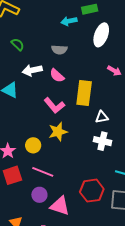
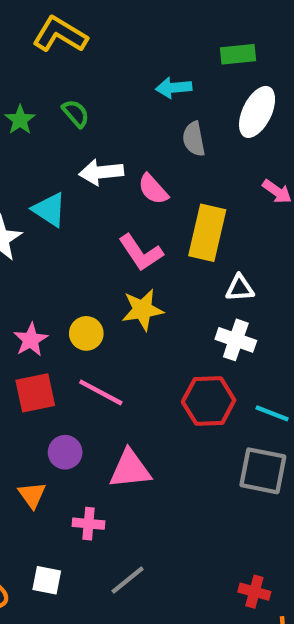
cyan arrow: (69, 21) -> (174, 88), moved
gray semicircle: (59, 50) -> (194, 139), moved, turned 70
red hexagon: (92, 191) -> (209, 401), moved
purple circle: (39, 195) -> (65, 452), moved
pink triangle: (60, 206) -> (130, 469), turned -30

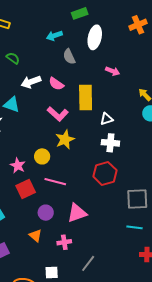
cyan line: (272, 413) -> (135, 227), moved

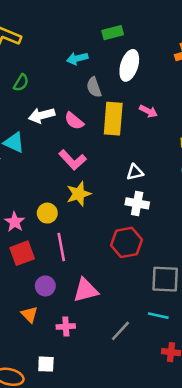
green semicircle: (13, 58) -> (21, 83), turned 80
yellow rectangle: (86, 98) -> (113, 119), moved
pink line: (55, 182) -> (61, 247), turned 60
gray line: (88, 263) -> (120, 331), moved

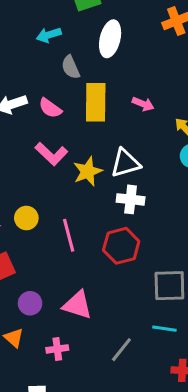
pink arrow: (148, 111) -> (143, 104), moved
white triangle: (135, 172) -> (125, 163), size x1.5
yellow star: (79, 194) -> (88, 171), moved
pink line: (61, 247) -> (69, 235), moved
pink triangle: (86, 290) -> (77, 305), turned 36

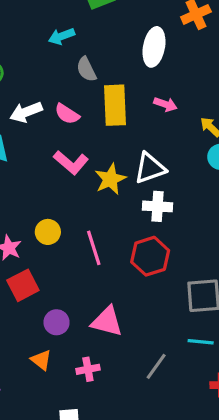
white ellipse: (110, 39) -> (154, 47), moved

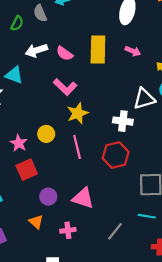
gray semicircle: (86, 69) -> (40, 13), moved
white triangle: (150, 168) -> (144, 99), moved
yellow star: (110, 179) -> (78, 113), moved

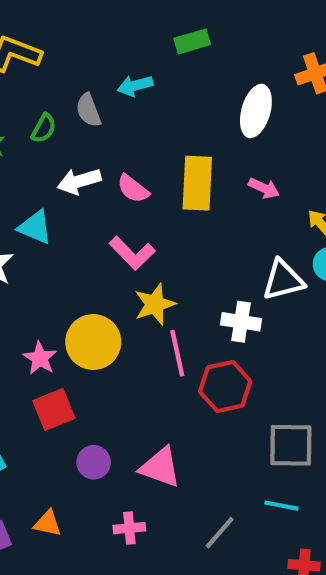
yellow circle: (46, 134) -> (93, 342), size x1.6
pink line: (77, 147) -> (177, 353), moved
orange triangle: (36, 222) -> (48, 523), moved, turned -32

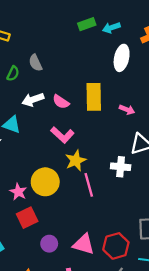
cyan arrow: (135, 86) -> (111, 28), moved
pink arrow: (264, 188) -> (127, 110), moved
red hexagon: (225, 387) -> (116, 246), moved

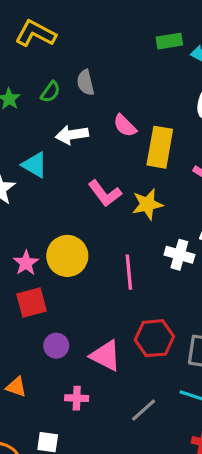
pink semicircle: (61, 102) -> (125, 126), moved
yellow star: (76, 160) -> (147, 204), moved
red hexagon: (116, 246) -> (154, 338), moved

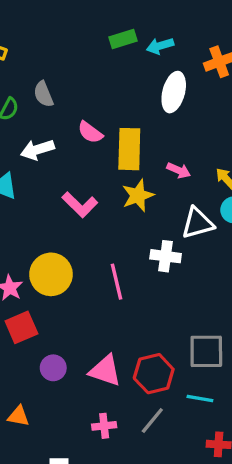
yellow star: (147, 204) -> (138, 196), moved
red hexagon: (154, 338) -> (154, 374), moved
pink cross: (77, 398) -> (104, 426), moved

